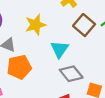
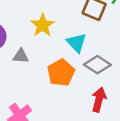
orange pentagon: (19, 67) -> (61, 73), moved

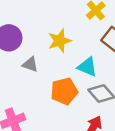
cyan triangle: (77, 43) -> (87, 67), turned -40

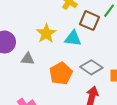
cyan triangle: (87, 67) -> (73, 38), moved

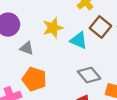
orange pentagon: (61, 73) -> (34, 79), moved, turned 30

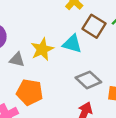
yellow star: (53, 28) -> (42, 49), moved

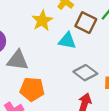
yellow star: (42, 49) -> (42, 21), moved
gray triangle: (17, 60) -> (18, 60), size x1.5

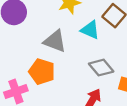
gray triangle: (18, 60) -> (55, 41), moved

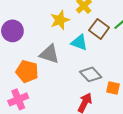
orange pentagon: (42, 72) -> (27, 71), moved

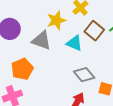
gray triangle: (49, 54) -> (41, 40), moved
orange pentagon: (27, 71) -> (22, 69), turned 30

